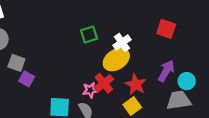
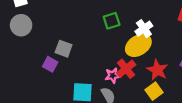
gray square: (16, 63) -> (64, 49), moved

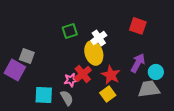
yellow ellipse: (138, 45) -> (94, 53), turned -75
purple square: (50, 64) -> (15, 70), size x1.5

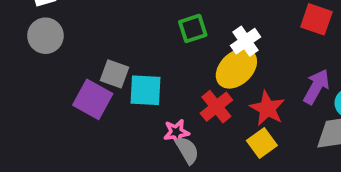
yellow ellipse: (94, 53) -> (236, 68), turned 65
pink star: (71, 80) -> (176, 132), moved
cyan square: (44, 95) -> (145, 90), moved

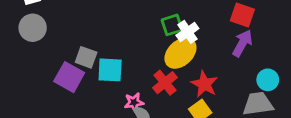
green square: (193, 28) -> (172, 25), moved
purple arrow: (316, 87) -> (242, 43), moved

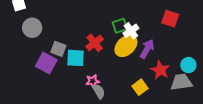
gray circle: (33, 28) -> (32, 28), moved
purple arrow: (242, 43) -> (147, 49), moved
red cross: (165, 83) -> (95, 43), moved
red star: (204, 84) -> (160, 70), moved

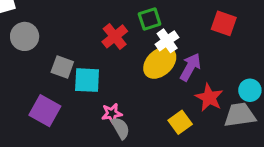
green square: (120, 26) -> (150, 19), moved
red cross: (95, 43) -> (115, 36), moved
purple square: (46, 63) -> (45, 111), moved

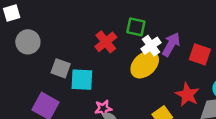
green square: (150, 19) -> (136, 27), turned 30
red square: (224, 23) -> (200, 54), moved
purple arrow: (190, 67) -> (171, 44), moved

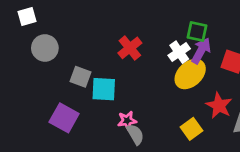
green square: (136, 27) -> (197, 32), moved
yellow ellipse: (145, 64) -> (190, 74), moved

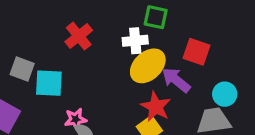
purple arrow: (201, 51) -> (176, 80), moved, turned -80
white cross: (179, 52) -> (135, 41), turned 30
red star: (219, 106) -> (156, 107), moved

